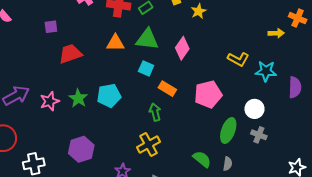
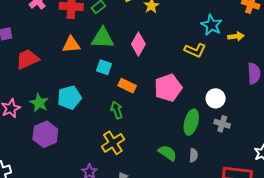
yellow arrow: (276, 33) -> (236, 36), moved
cyan star: (266, 71) -> (211, 25), moved, turned 30
purple hexagon: (81, 149) -> (45, 134), moved

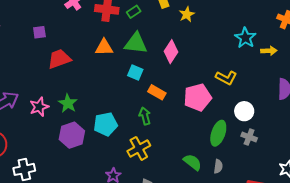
yellow L-shape: (195, 50) -> (226, 78), moved
cyan pentagon: (69, 97) -> (106, 124), moved

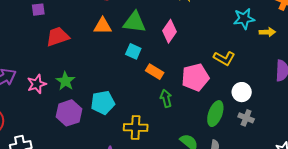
cyan star: (245, 38) -> (244, 19), turned 30
green arrow: (145, 116) -> (166, 98), moved
yellow cross: (139, 148) -> (136, 127), turned 30

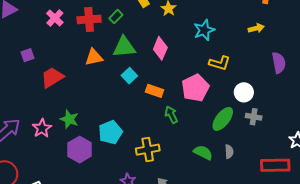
cyan star: (244, 19) -> (204, 30), moved
cyan square: (133, 51) -> (129, 76), turned 35
green ellipse: (215, 114) -> (223, 119), turned 30

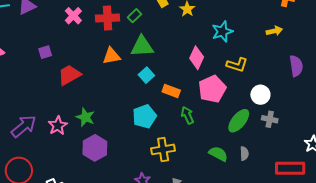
pink diamond: (160, 48) -> (197, 58), moved
cyan pentagon: (110, 132) -> (144, 116), moved

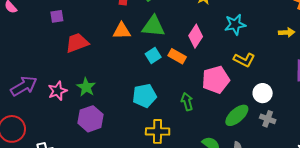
pink diamond: (197, 58) -> (196, 36), moved
orange rectangle: (171, 91) -> (177, 56), moved

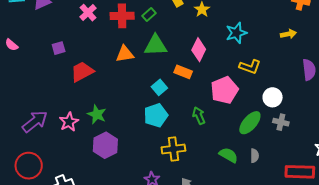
cyan square: (153, 55) -> (159, 87), moved

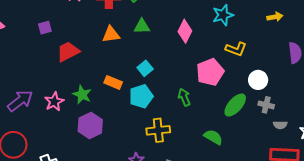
green triangle: (156, 45) -> (142, 26), size x0.7
orange rectangle: (183, 72) -> (113, 82), moved
gray semicircle: (255, 156) -> (280, 125), moved, turned 88

